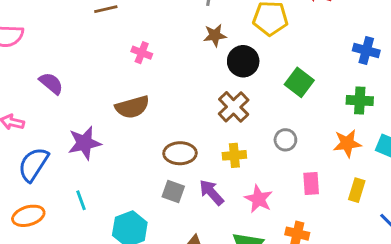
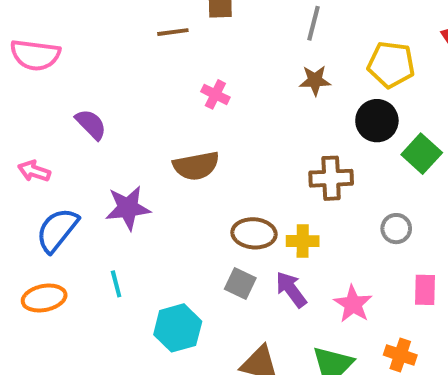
black circle: (243, 61) -> (377, 121), moved
brown cross: (234, 107) -> (331, 178), turned 36
yellow cross: (234, 155) -> (303, 241), moved

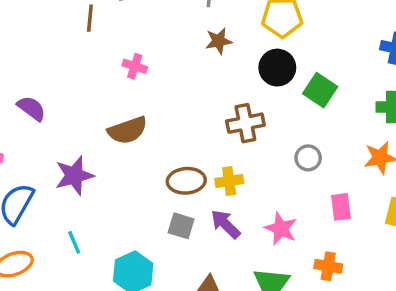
brown line: (173, 32) -> (90, 18), turned -68

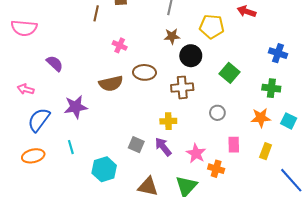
black circle: (277, 68) -> (191, 56), moved
brown ellipse: (186, 181) -> (144, 72), moved
orange cross: (328, 266) -> (216, 169), moved

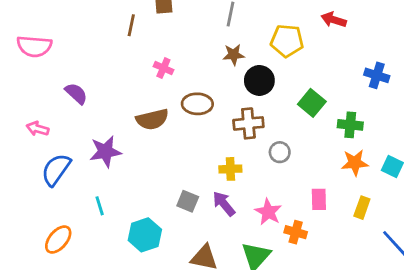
green cross: (271, 88) -> (350, 125), moved
gray circle: (217, 113) -> (280, 152), moved
orange ellipse: (33, 156) -> (58, 240), moved, turned -35

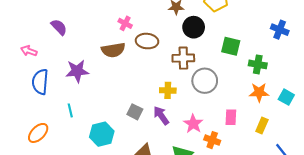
pink cross: (163, 68) -> (125, 23), moved
green square: (312, 103) -> (231, 46), turned -30
gray circle: (280, 152) -> (205, 81), size x1.6
blue semicircle: (56, 170) -> (40, 82), turned -35

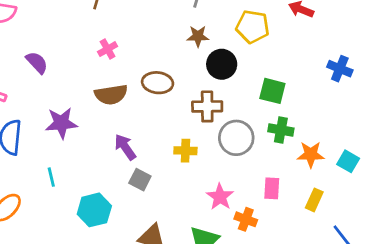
pink cross: (125, 23) -> (108, 49), moved, turned 32
green cross: (258, 64) -> (281, 130), moved
purple arrow: (161, 115) -> (125, 147), moved

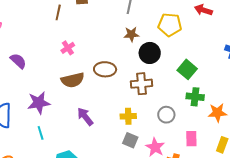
green square: (272, 91) -> (187, 69), turned 30
gray circle: (236, 138) -> (166, 115), moved, size x0.7
cyan line: (51, 177) -> (41, 133), moved
gray square: (140, 180) -> (130, 140), moved

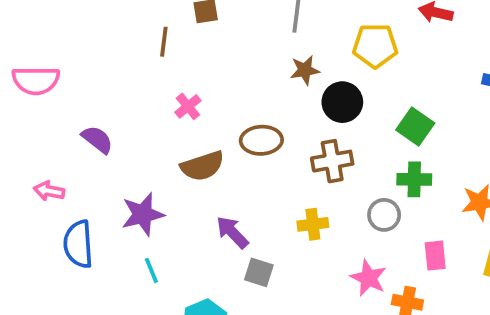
green cross: (195, 97) -> (414, 179), moved
gray square: (130, 140) -> (259, 272), moved

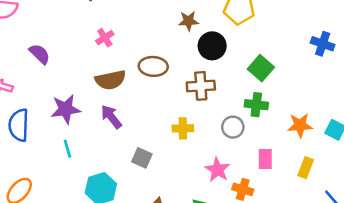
purple arrow: (232, 232) -> (111, 117), moved

